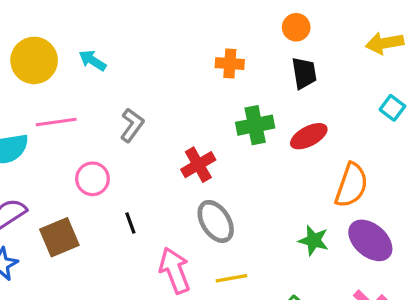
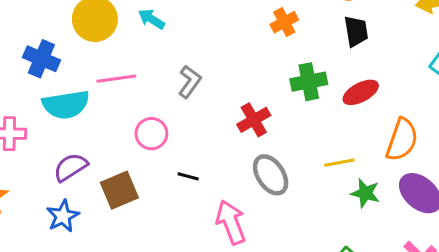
orange cross: (230, 64) -> (284, 22), turned -32
black line: (130, 223) -> (188, 176), turned -55
yellow line: (231, 278) -> (339, 163), moved

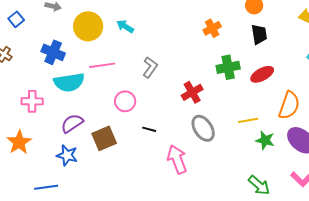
blue star: (63, 216) -> (67, 155), turned -30

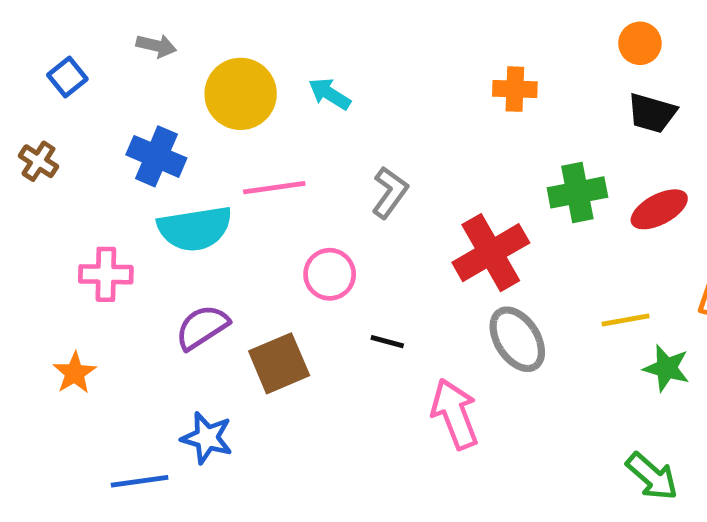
orange cross: (212, 28) -> (515, 89), moved, turned 30
black trapezoid: (259, 34) -> (652, 113), turned 115
red cross: (192, 92) -> (491, 253), size x1.4
orange star: (19, 142) -> (75, 373), size x0.7
blue star: (67, 155) -> (207, 438), moved

